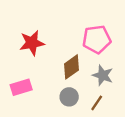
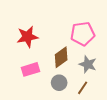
pink rectangle: (21, 87) -> (31, 69), moved

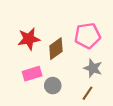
brown diamond: (61, 57) -> (56, 49), moved
gray circle: (59, 83) -> (53, 86), moved

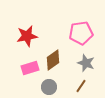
brown diamond: (56, 49) -> (53, 60), moved
gray circle: (53, 86) -> (49, 87), moved

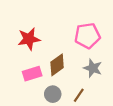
brown line: (81, 86) -> (79, 95), moved

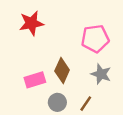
red star: (29, 39) -> (31, 23), moved
brown diamond: (57, 65) -> (62, 70), turned -30

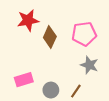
brown diamond: (62, 70) -> (50, 37), moved
pink rectangle: (35, 80) -> (24, 80), moved

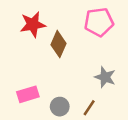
pink pentagon: (84, 34) -> (99, 22), moved

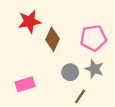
pink pentagon: (99, 22) -> (93, 38), moved
gray circle: (60, 107) -> (70, 72), moved

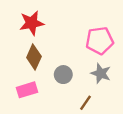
brown diamond: (53, 39) -> (34, 57), moved
gray circle: (70, 72) -> (63, 75), moved

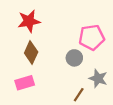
gray star: (101, 73) -> (98, 78), moved
gray circle: (63, 75) -> (74, 58), moved

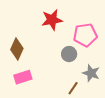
red star: (29, 21) -> (52, 20), moved
brown diamond: (31, 52) -> (17, 49), moved

